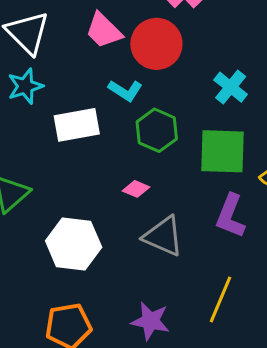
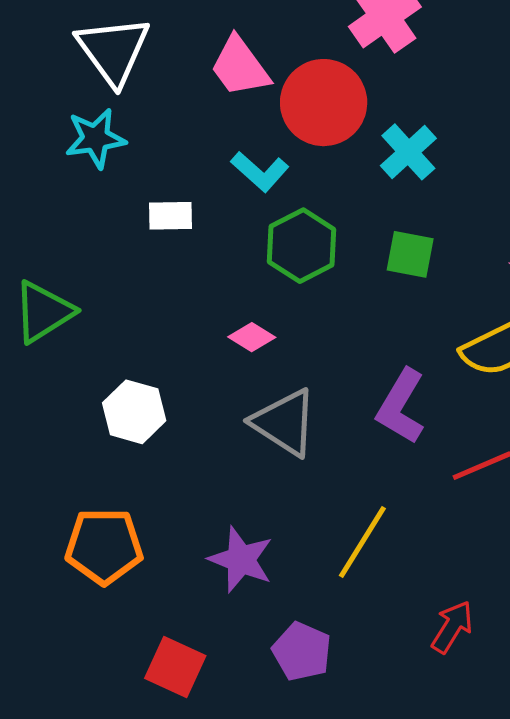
cyan cross: (231, 87) -> (408, 152), moved
white rectangle: (77, 125) -> (171, 216), size x0.6
green square: (222, 151) -> (410, 254), moved, size x0.6
white hexagon: (74, 244) -> (134, 412), size x0.7

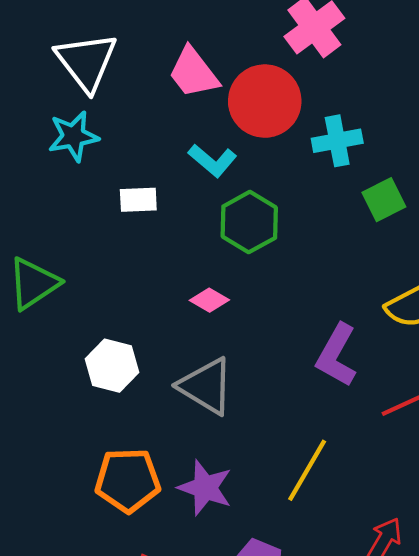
cyan cross: (408, 152) -> (337, 141), turned 33
green square: (410, 254) -> (384, 200), moved, turned -36
gray triangle: (284, 423) -> (206, 386), moved
orange pentagon: (104, 546) -> (128, 480), moved

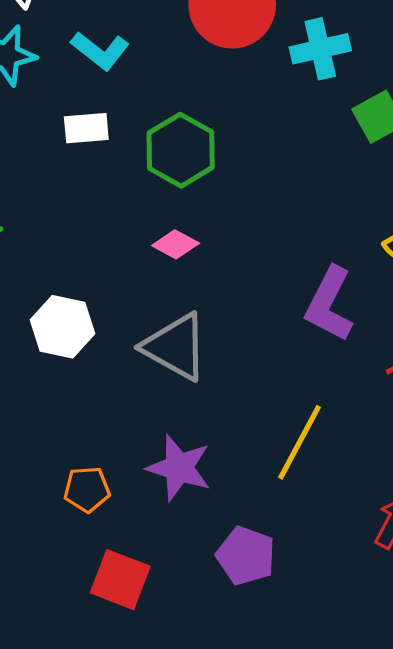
cyan L-shape: (213, 161) -> (100, 51), moved
green hexagon: (249, 222) -> (181, 150), moved
orange pentagon: (128, 480) -> (87, 489), moved, size x0.6

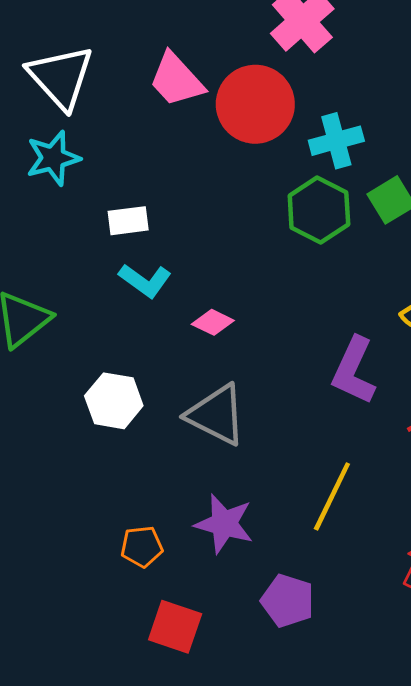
cyan L-shape: (100, 51) -> (145, 281), moved
green hexagon: (181, 150) -> (319, 210), moved

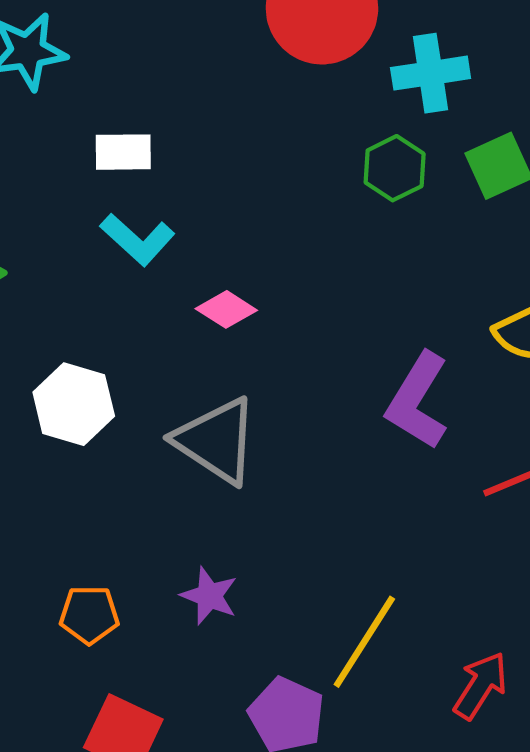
green hexagon: (319, 210) -> (395, 168), size x0.7
yellow line: (332, 496) -> (364, 642), moved
purple star: (224, 524) -> (209, 596), size x0.7

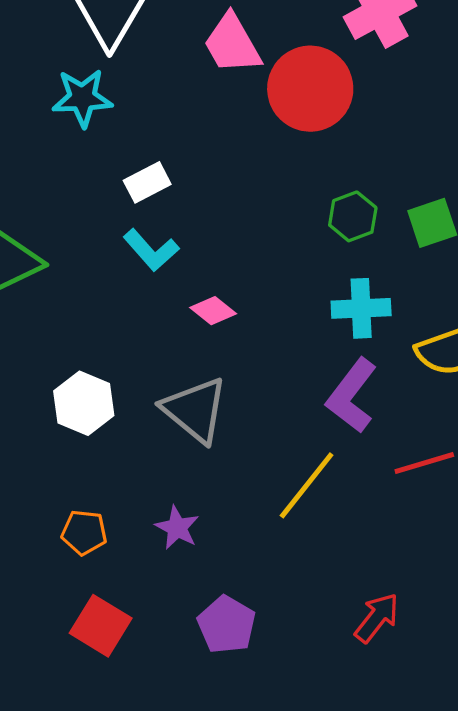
cyan cross: (431, 73) -> (361, 308), moved
white rectangle: (123, 152) -> (147, 182), turned -33
white hexagon: (74, 404) -> (84, 403), moved
yellow line: (364, 642) -> (307, 485), moved

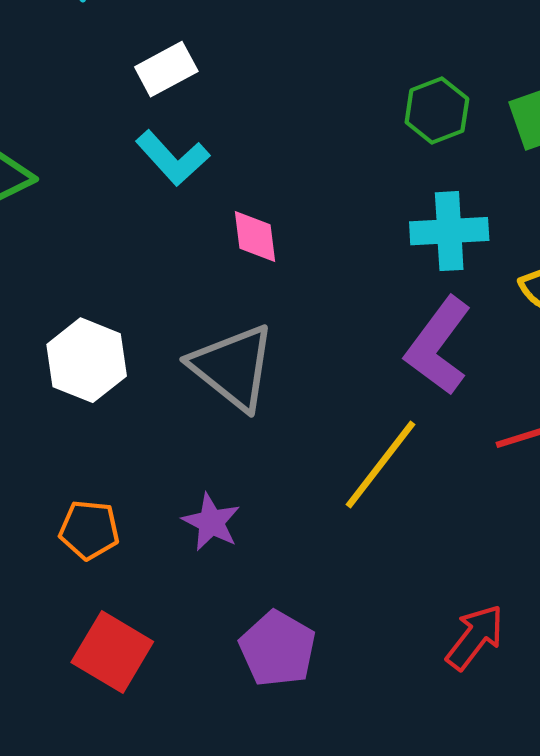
pink diamond: (213, 311) -> (255, 237), turned 45

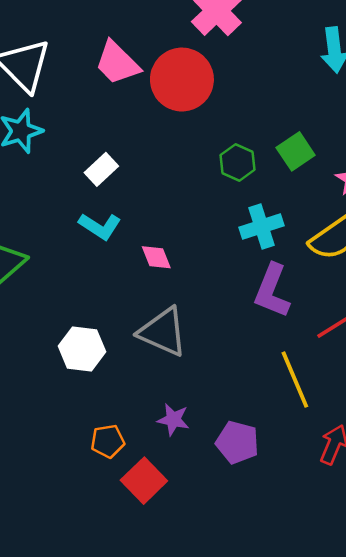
white rectangle: (166, 69) -> (101, 169), moved
yellow line: (381, 465) -> (295, 380), moved, turned -46
purple pentagon: (278, 649) -> (237, 442), moved
red square: (112, 652) -> (144, 481), moved, turned 30

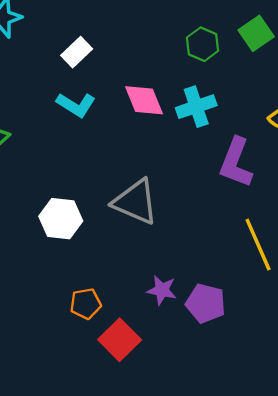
cyan cross: (261, 227) -> (196, 107), moved
pink diamond: (156, 257) -> (144, 100), moved, size x1.4
purple star: (173, 420) -> (162, 290), moved

